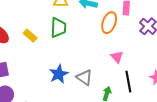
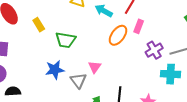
green trapezoid: (58, 28) -> (66, 40), moved, turned 80
pink triangle: (117, 57) -> (95, 67), moved

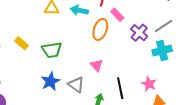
pink rectangle: (139, 26) -> (117, 15), turned -48
pink triangle: (95, 67) -> (97, 65), moved

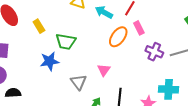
purple cross: (139, 33) -> (154, 52), turned -36
cyan cross: (162, 51) -> (169, 89), moved
blue star: (50, 81) -> (49, 61), moved

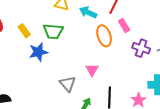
orange ellipse: (118, 37) -> (104, 36), turned -50
green trapezoid: (66, 42) -> (53, 31), moved
blue star: (49, 61) -> (38, 52), moved

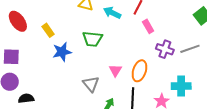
green trapezoid: (53, 31) -> (92, 39), moved
orange ellipse: (104, 36) -> (139, 71), moved, turned 35

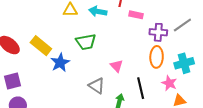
pink rectangle: (148, 26) -> (136, 15), turned -32
yellow rectangle: (48, 30) -> (41, 46), size x1.5
orange ellipse: (139, 71) -> (157, 57), moved

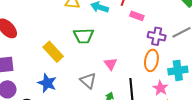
yellow rectangle: (41, 46) -> (53, 52), moved
blue star: (60, 63) -> (47, 83), moved, turned -30

